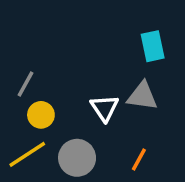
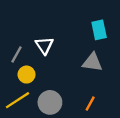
white triangle: (105, 108) -> (44, 45), moved

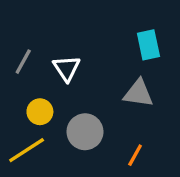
gray line: (16, 54) -> (23, 62), moved
gray circle: (50, 102) -> (85, 132), moved

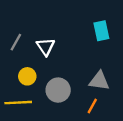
gray triangle: (138, 93) -> (99, 81), moved
yellow line: (27, 150) -> (18, 103), turned 30

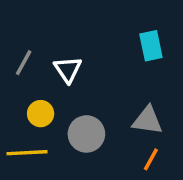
orange line: (92, 106) -> (151, 159), moved

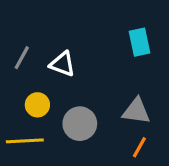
white triangle: (68, 69) -> (63, 64), turned -36

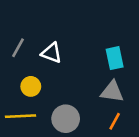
cyan rectangle: (139, 42) -> (115, 58), moved
gray circle: (80, 124) -> (66, 119), moved

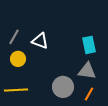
yellow circle: (31, 86) -> (18, 59), moved
gray circle: (66, 119) -> (63, 87), moved

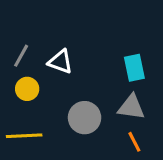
gray circle: (63, 87) -> (85, 118), moved
orange line: (89, 94) -> (134, 142), turned -56

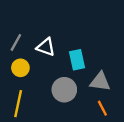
cyan rectangle: (134, 68) -> (77, 60), moved
yellow line: (24, 136) -> (18, 104), turned -75

